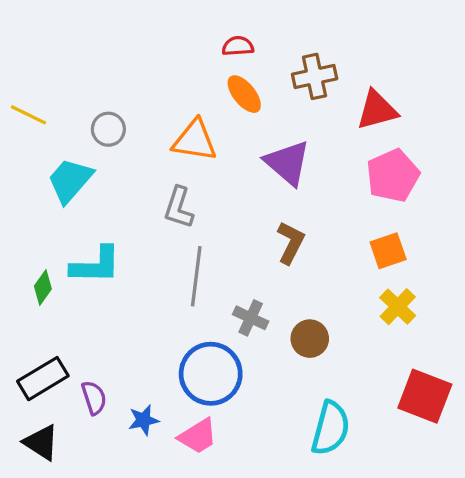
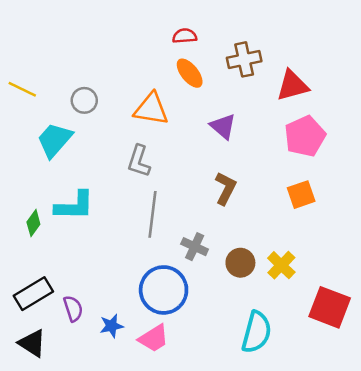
purple triangle: (287, 163) -> (223, 126), size x0.7
yellow cross: (398, 307) -> (281, 265), moved

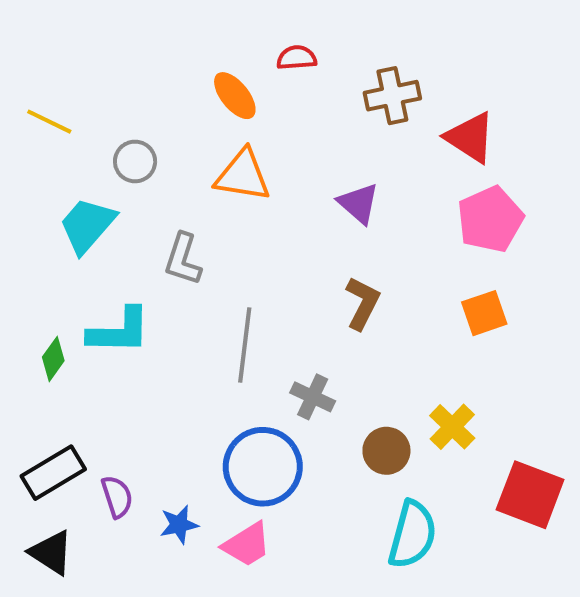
orange ellipse: (190, 73) -> (235, 96), moved
red triangle: (292, 86) -> (470, 138), turned 48
yellow line: (22, 89) -> (49, 122), moved
gray L-shape: (139, 161) -> (183, 259), moved
brown circle: (240, 263) -> (386, 451), moved

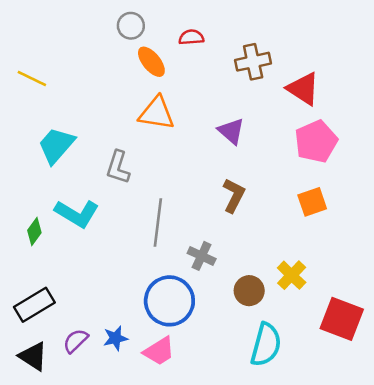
gray circle: (135, 161) -> (131, 26), moved
cyan L-shape: (119, 331) -> (77, 213), turned 30
purple semicircle: (117, 497) -> (76, 341), moved, turned -116

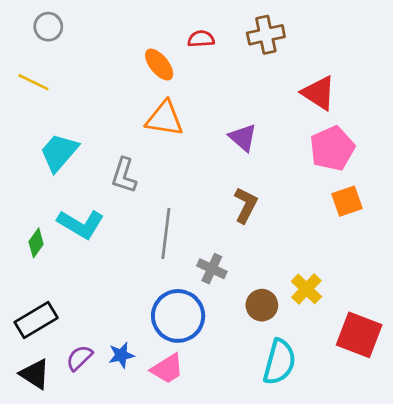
gray circle: (131, 26) -> (48, 27), moved
brown cross: (253, 62) -> (266, 35), moved
orange square: (312, 202) -> (347, 201), moved

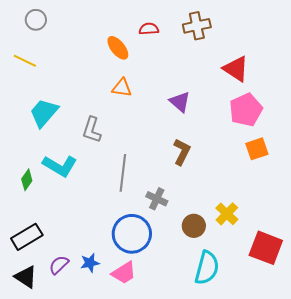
orange triangle: (165, 119) -> (122, 88), size x0.7

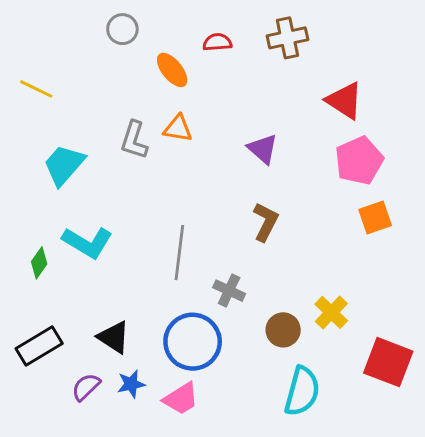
gray circle: (36, 20) -> (122, 29), moved
gray L-shape: (92, 130) -> (134, 140), moved
black triangle: (26, 277) -> (114, 337), moved

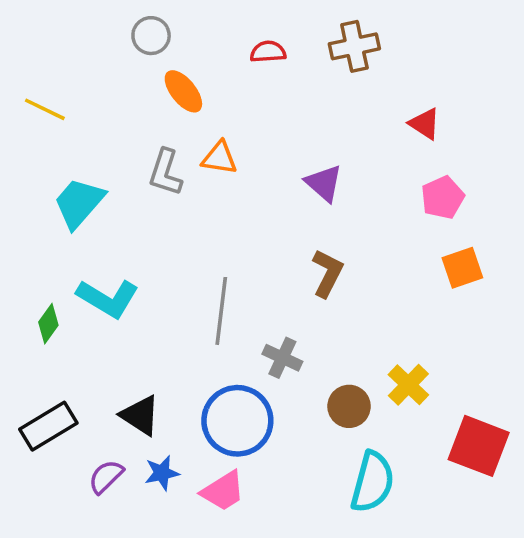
orange ellipse: (172, 70) -> (183, 91), moved
red triangle: (344, 101) -> (425, 124), size x0.7
pink pentagon: (359, 161) -> (443, 198), size x0.7

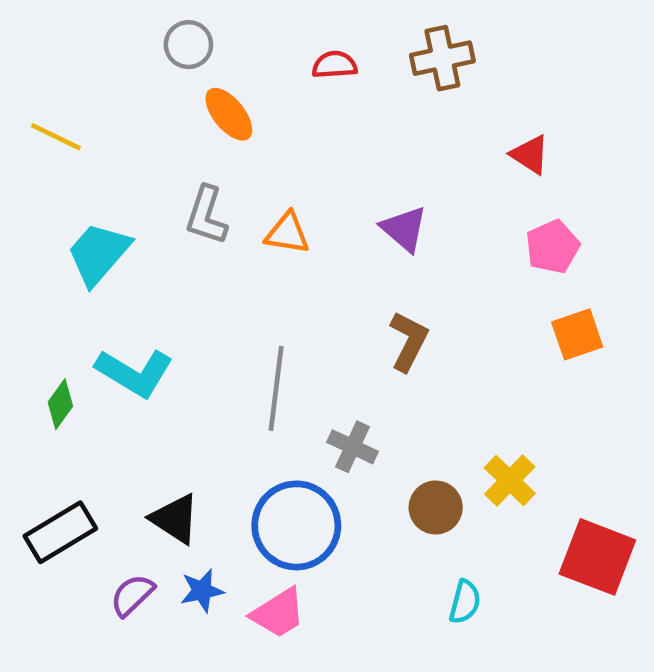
orange triangle: (219, 158) -> (287, 233), moved
cyan semicircle: (372, 482) -> (465, 602), size x0.6

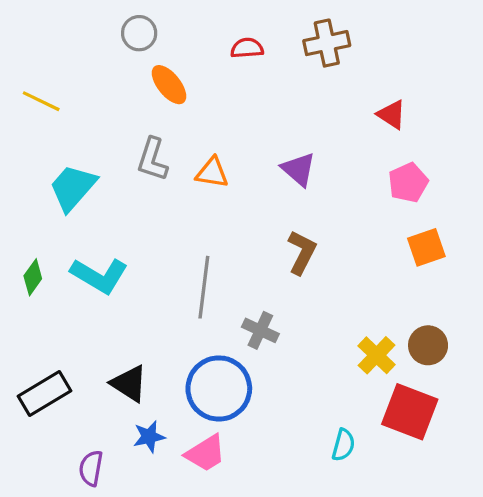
green diamond: (60, 404) -> (33, 277), moved
brown circle: (436, 507) -> (428, 345), moved
red square: (597, 557) -> (410, 412), moved
purple semicircle: (132, 595) -> (91, 468), moved, turned -36

